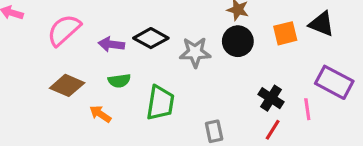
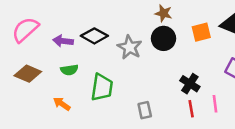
gray star: (195, 52) -> (130, 47), turned 30
pink line: (307, 109) -> (215, 104), moved
orange arrow: (100, 114) -> (62, 104), moved
red line: (273, 130) -> (191, 109), turned -42

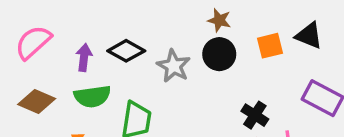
purple arrow: (63, 41) -> (84, 58), turned 90
green semicircle: (69, 70) -> (92, 96), size x1.5

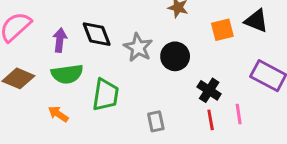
black diamond: (126, 51) -> (97, 34), turned 40
black circle: (219, 54) -> (175, 56), moved

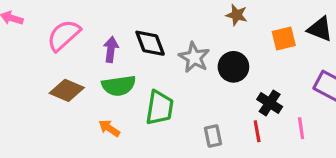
red line: (211, 120) -> (257, 131), moved

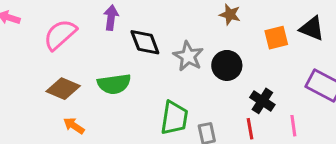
purple arrow: (111, 50) -> (111, 18), moved
green trapezoid: (160, 108) -> (174, 118), moved
orange arrow: (109, 128) -> (74, 126), moved

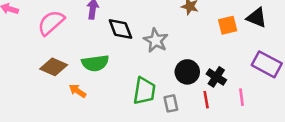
black circle: (227, 65) -> (187, 72), moved
orange arrow: (74, 126) -> (78, 91), moved

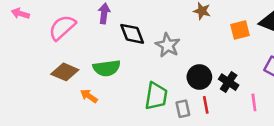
red line: (206, 100) -> (206, 105), moved

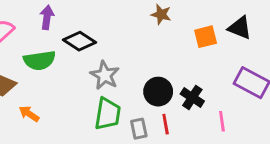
black diamond: (132, 34) -> (80, 41), turned -36
gray star: (168, 45) -> (105, 75), moved
green semicircle: (107, 68) -> (39, 60), moved

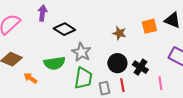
brown star: (161, 14) -> (119, 33), moved
green semicircle: (39, 60) -> (54, 63), moved

